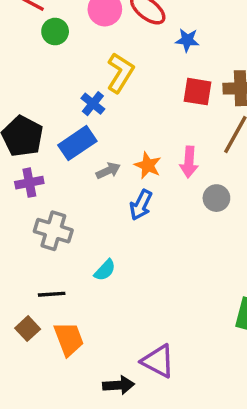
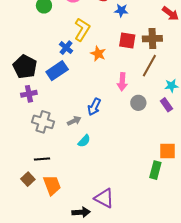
orange star: (148, 165) -> (98, 54), moved
gray arrow: (108, 171) -> (74, 121), moved
cyan semicircle: (105, 270) -> (84, 141), moved

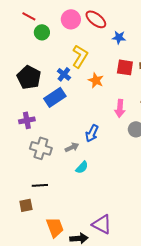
black pentagon: (25, 67) -> (29, 77), moved
brown square: (28, 179) -> (26, 205), turned 32
orange trapezoid: (52, 185) -> (55, 227), moved

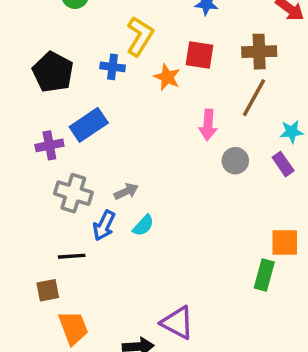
red square: (125, 67) -> (199, 55), moved
blue cross: (64, 74) -> (113, 67), turned -32
blue rectangle: (55, 97) -> (89, 125), moved
blue arrow: (92, 133) -> (104, 225), moved
orange trapezoid: (55, 227) -> (73, 328), moved

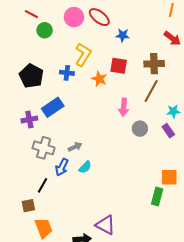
black line: (72, 256) -> (43, 185), turned -56

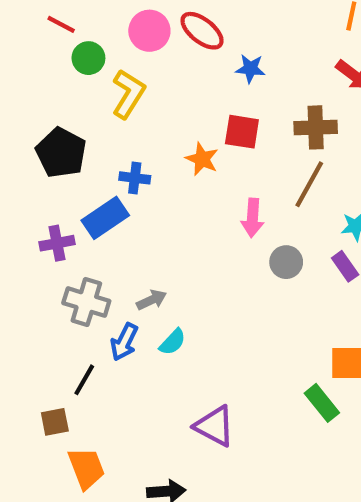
yellow L-shape: (83, 55) -> (128, 94), moved
blue cross: (67, 73) -> (135, 178), moved
green rectangle: (157, 197) -> (322, 403), turned -54
purple triangle: (105, 225) -> (215, 426), moved

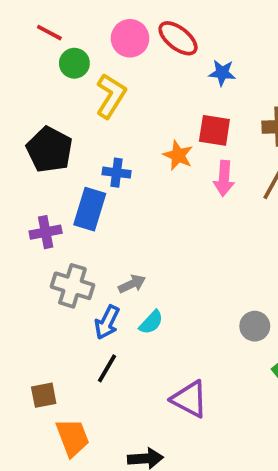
blue rectangle: (105, 218) -> (90, 209), turned -39
pink arrow: (252, 218) -> (224, 178), moved
gray circle: (286, 262) -> (255, 326), moved
black line: (84, 380) -> (107, 368), moved

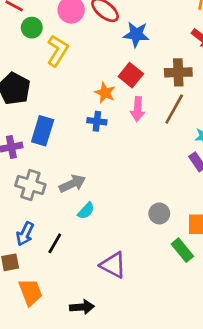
blue star: (222, 73) -> (136, 34), size x1.4
red square: (214, 130) -> (131, 75), turned 30
blue cross: (117, 173) -> (97, 121), moved
gray arrow: (132, 284) -> (72, 184), size x1.4
blue arrow: (107, 322) -> (25, 234), moved

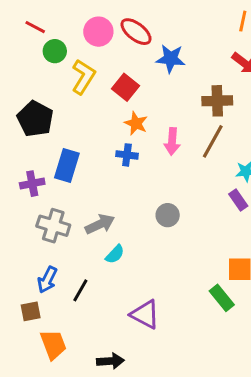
red square: (131, 75) -> (125, 87), moved
gray circle: (159, 213) -> (168, 215), moved

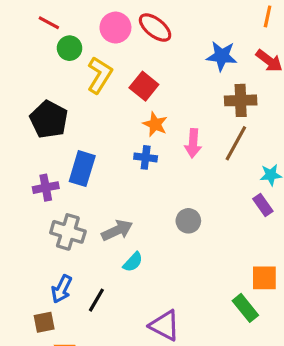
blue star: (171, 59) -> (222, 56), moved

